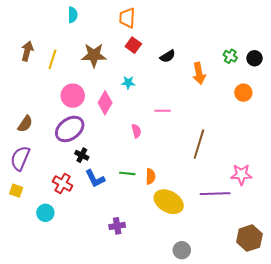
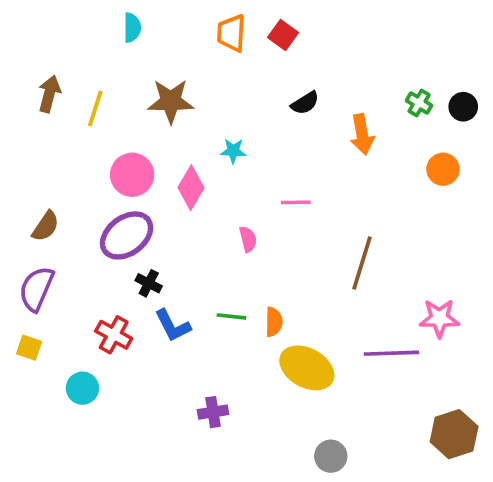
red square: (133, 45) -> (283, 35), moved

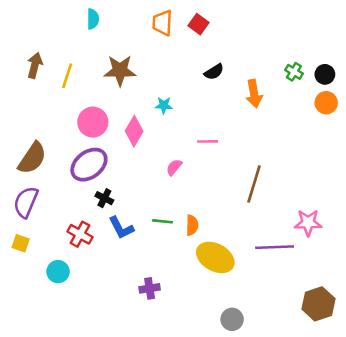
orange circle: (443, 169) -> (326, 103), moved
brown semicircle: (46, 226) -> (32, 158), size x1.5
pink semicircle: (248, 239) -> (174, 167), turned -126

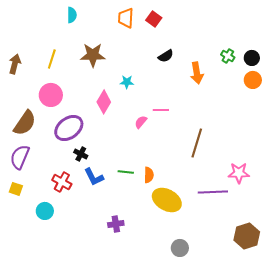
brown arrow: (35, 65) -> (15, 64), moved
pink circle: (93, 122) -> (51, 95), moved
pink semicircle: (174, 167) -> (141, 122), moved

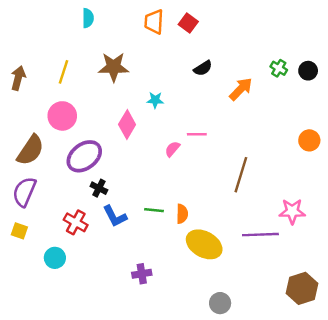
orange arrow: (197, 73) -> (241, 89), turned -125
orange circle: (253, 80) -> (309, 140), moved

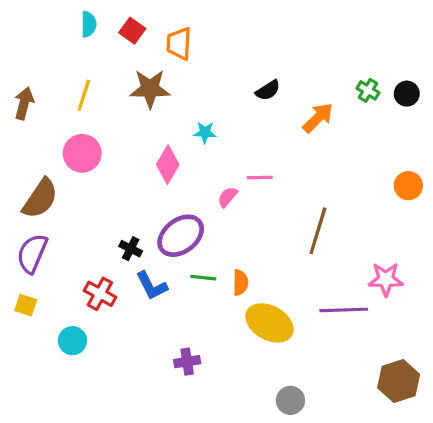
cyan semicircle: (88, 18) -> (89, 24), moved
orange trapezoid: (154, 22) -> (179, 44), moved
red square: (188, 23) -> (132, 31), moved
purple ellipse: (84, 156) -> (181, 236), moved

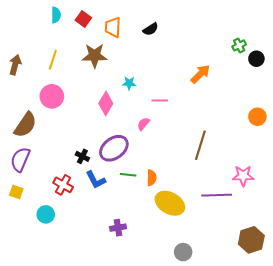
black semicircle: (268, 90) -> (151, 29), moved
green cross: (368, 90) -> (239, 45), moved, turned 32
pink line: (260, 178) -> (160, 100), moved

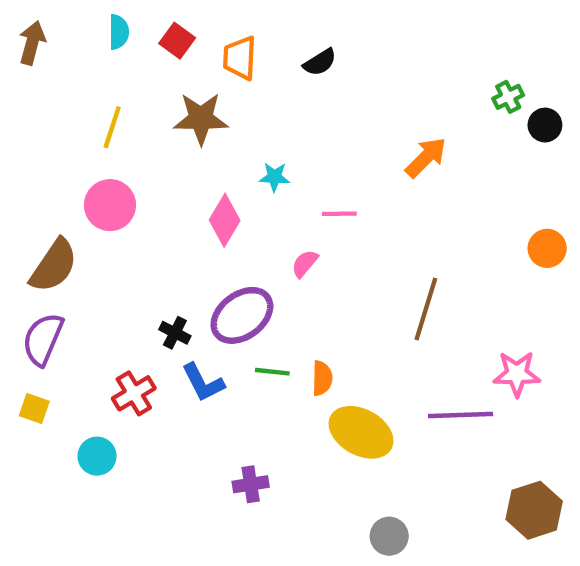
brown arrow: (15, 65) -> (32, 43), moved
red cross: (63, 185) -> (134, 393), turned 30

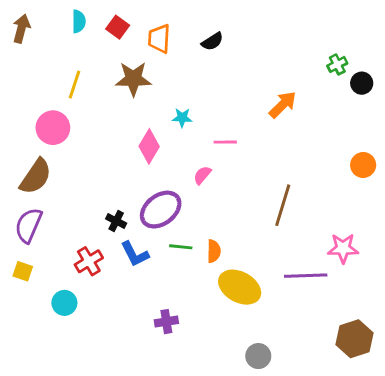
pink circle: (110, 205) -> (53, 128), moved

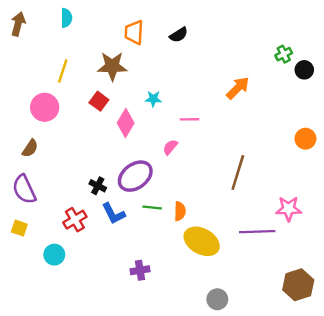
red square: (118, 27) -> (99, 101), moved
brown semicircle: (36, 176) -> (30, 148), size x0.6
purple semicircle: (29, 225) -> (24, 189), turned -48

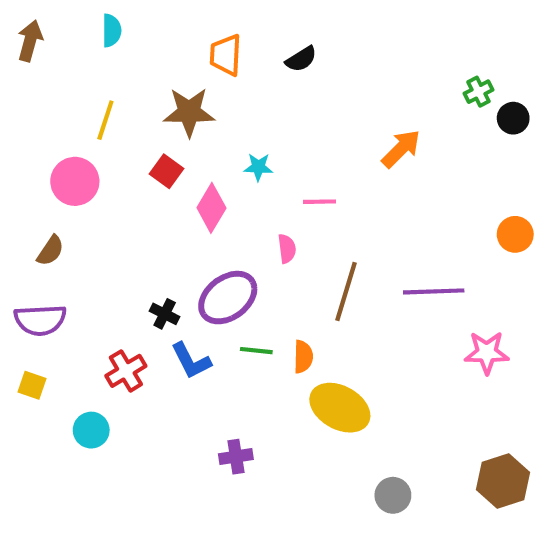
pink semicircle: (170, 147) -> (287, 249), turned 133
brown line: (238, 172) -> (346, 291), moved
purple semicircle: (24, 189) -> (40, 320), turned -68
purple line: (257, 232) -> (434, 291), moved
gray circle: (217, 299) -> (393, 495), moved

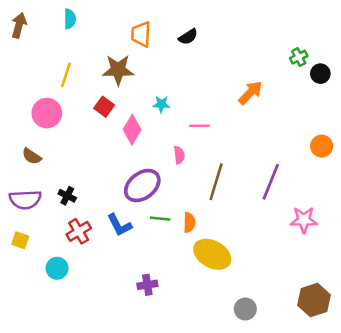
brown semicircle: (50, 251) -> (32, 156), turned 90
purple line: (434, 291) -> (271, 182), turned -66
black cross: (165, 314) -> (67, 196), moved

